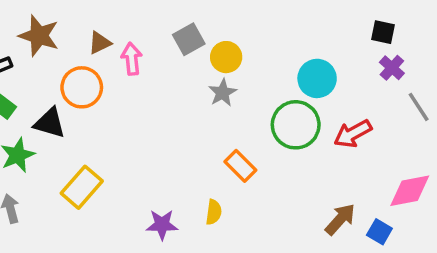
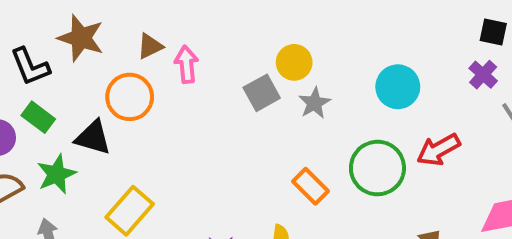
black square: (383, 32) -> (493, 32), moved
gray square: (189, 39) -> (262, 93), moved
gray star: (223, 93) -> (314, 103), moved
green circle: (296, 125) -> (377, 168), moved

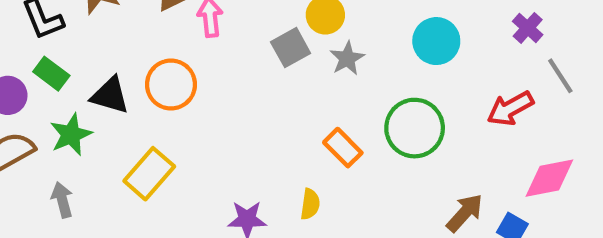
orange circle: (130, 97) -> (171, 85), moved
red arrow: (438, 150) -> (510, 108), moved

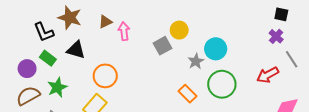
cyan circle: (436, 41) -> (216, 49), moved
gray star: (347, 58) -> (196, 61), moved
orange circle: (171, 85) -> (105, 76), moved
black triangle: (110, 95) -> (76, 50), moved

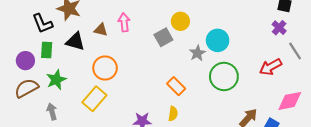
brown triangle: (105, 22) -> (101, 30), moved, turned 40
green rectangle: (48, 58) -> (47, 50), turned 56
orange rectangle: (188, 94) -> (176, 86), moved

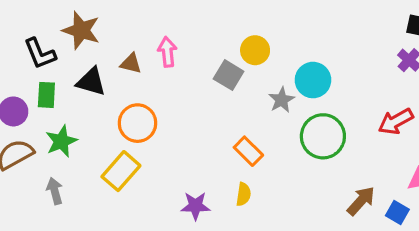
gray square: (163, 37) -> (229, 75), turned -30

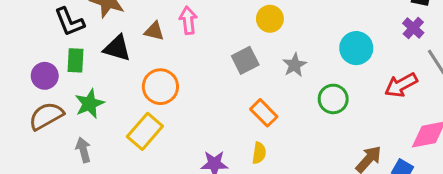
gray square: (229, 75) -> (245, 60), moved, turned 32
cyan circle: (313, 80) -> (356, 48), moved
green circle: (323, 136) -> (333, 99), size x0.7

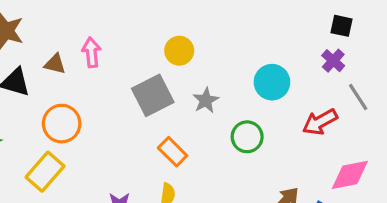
gray square: (245, 60) -> (153, 95), size x1.4

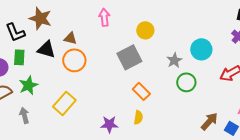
pink arrow: (91, 52) -> (104, 17), moved
gray star: (206, 100) -> (174, 60), moved
orange circle: (62, 124) -> (74, 60), moved

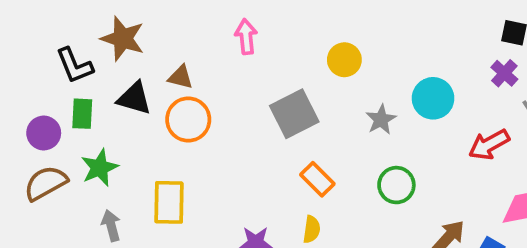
yellow circle: (145, 30) -> (344, 60), moved
green circle: (186, 82) -> (396, 185), moved
yellow rectangle: (64, 103) -> (169, 202), turned -40
gray arrow: (24, 115) -> (111, 226), moved

